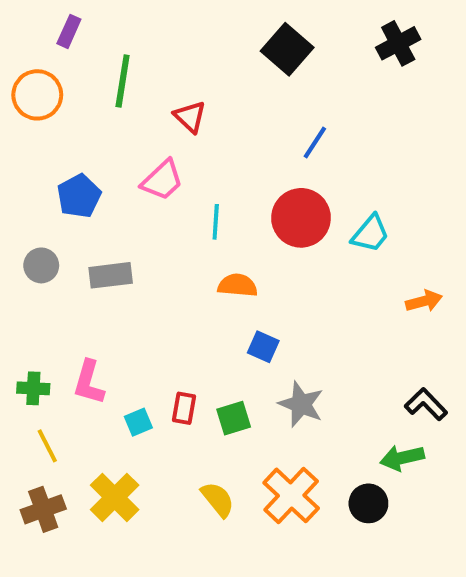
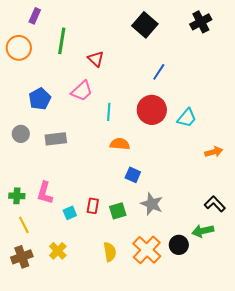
yellow cross: (115, 497) -> (58, 251), size x0.7
yellow semicircle: (218, 499) -> (110, 252), turned 30
black circle: (368, 503) -> (179, 245), moved

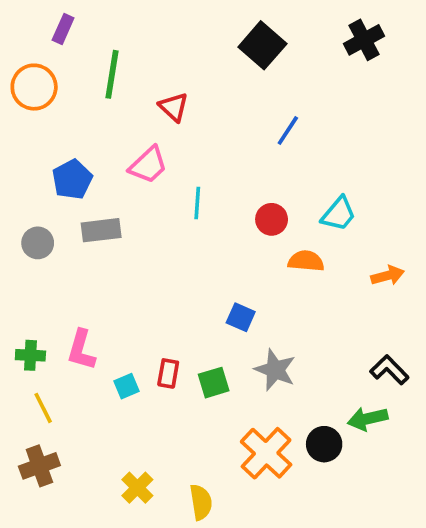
red circle: (152, 110) -> (272, 219), moved, size x0.6
gray rectangle: (56, 139) -> (101, 230), moved
orange semicircle: (120, 144) -> (306, 261), moved
yellow cross: (58, 251) -> (137, 488), moved
yellow semicircle: (110, 252) -> (201, 502), moved

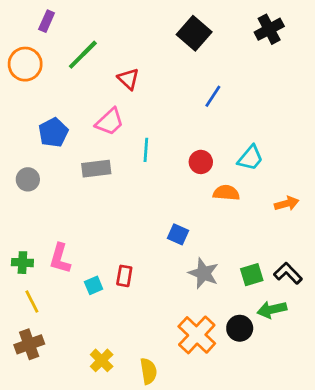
green line: (112, 74) -> (83, 55), turned 36
gray rectangle: (101, 230) -> (96, 169), moved
green square: (214, 383) -> (252, 275), moved

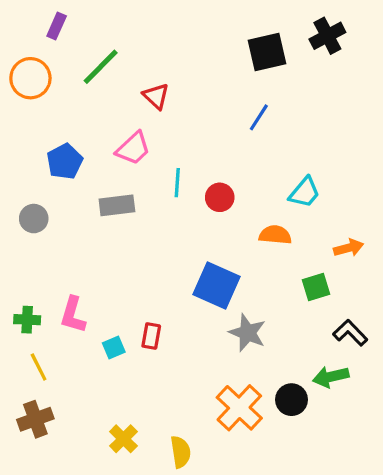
black square: (194, 33) -> (267, 52), moved, turned 36
red circle: (201, 162) -> (220, 197), moved
blue square: (178, 234) -> (216, 285), size x1.8
green square: (252, 275) -> (316, 287), moved

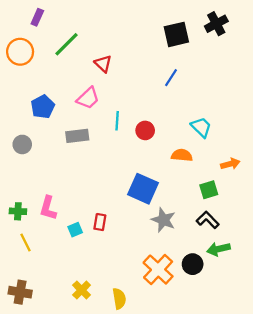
cyan trapezoid: (305, 192) -> (201, 127), turned -85
black L-shape: (350, 333) -> (208, 220), moved
brown cross: (35, 419) -> (20, 292), moved, turned 30

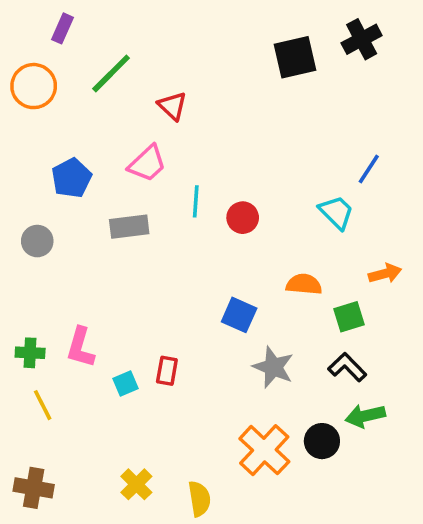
blue line: (171, 78) -> (369, 169), moved
orange semicircle: (182, 155) -> (304, 284), moved
blue square: (143, 189) -> (239, 315), size x0.7

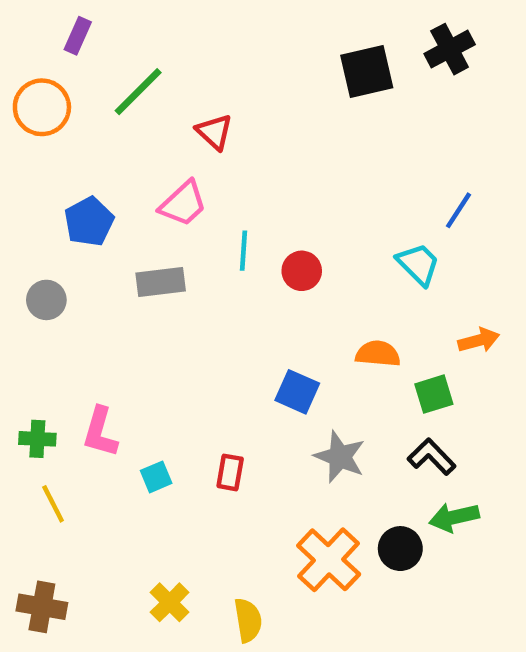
red rectangle: (167, 371) -> (230, 472), moved

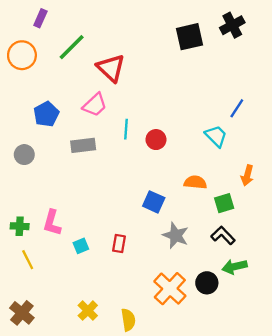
red triangle: (214, 132) -> (111, 68), size x1.5
orange arrow: (479, 340) -> (247, 175), turned 120
brown cross: (42, 607) -> (22, 313), turned 30

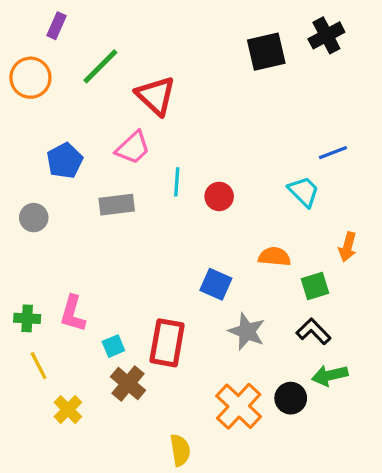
blue line: (237, 108) -> (333, 153), turned 36
red rectangle: (119, 244) -> (167, 343), size x1.8
yellow cross: (88, 311) -> (68, 410), moved
brown cross: (22, 313) -> (128, 383), moved

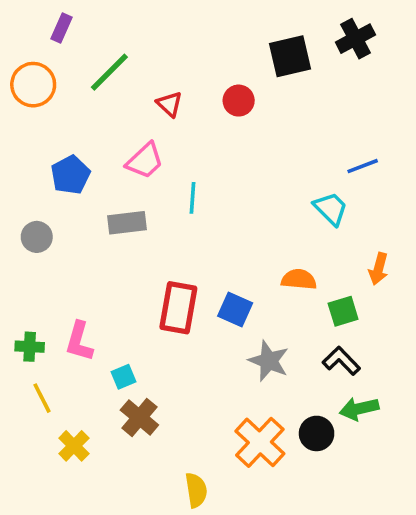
red triangle: (156, 96) -> (170, 104), size x0.6
red circle: (219, 196) -> (239, 101), moved
red rectangle: (167, 343) -> (178, 308), moved

